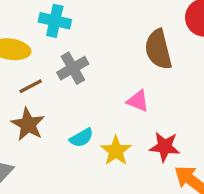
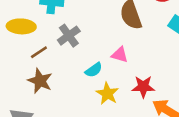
cyan semicircle: (81, 138) -> (94, 70), moved

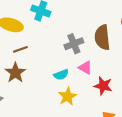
gray cross: (69, 36) -> (74, 44), moved
red star: (143, 87) -> (103, 86), moved

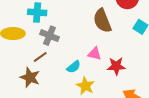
gray cross: (74, 44) -> (50, 36), moved, turned -30
brown line: (20, 49) -> (40, 57), moved

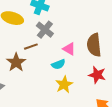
brown semicircle: (102, 21) -> (94, 45), moved
pink triangle: (94, 54) -> (69, 49), moved

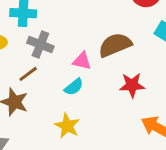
brown semicircle: (94, 45) -> (115, 45), turned 90
yellow star: (64, 85) -> (67, 126), moved

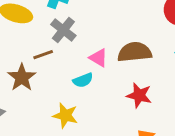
yellow star: (67, 126) -> (65, 115), turned -30

